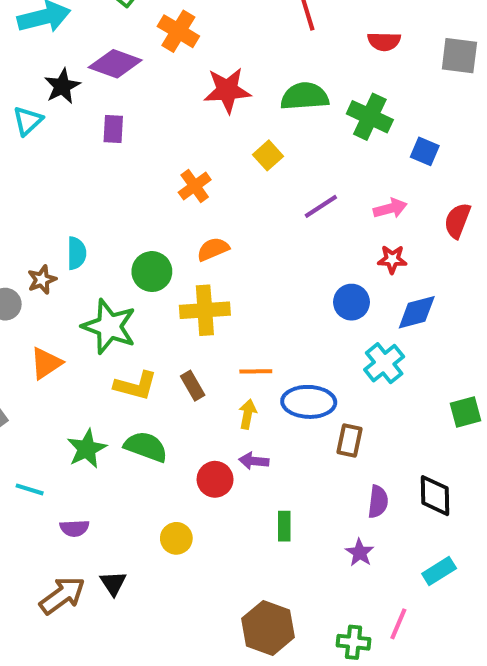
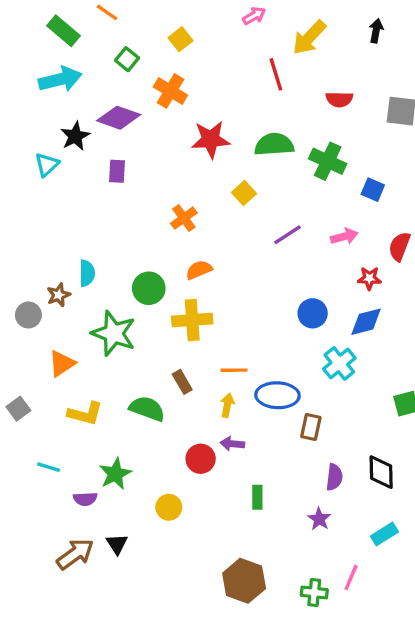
red star: (392, 259) -> (369, 278), moved
yellow L-shape: (136, 386) -> (85, 414), moved
green semicircle: (146, 447) -> (147, 409), moved
green star: (87, 449) -> (115, 474), moved

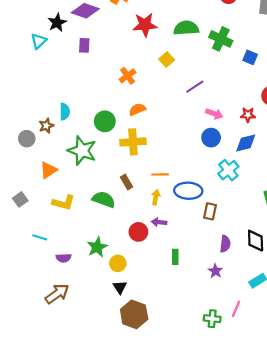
pink arrow: (344, 236) -> (214, 114), moved, turned 35
green star: (115, 474) -> (97, 247), moved
black triangle: (117, 544) -> (120, 287), moved
brown hexagon: (244, 581) -> (134, 314), moved

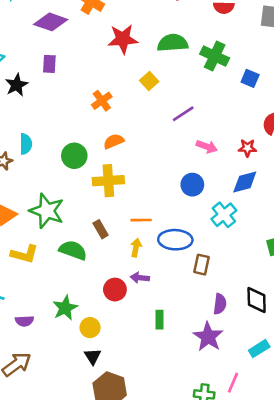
black star: (57, 23) -> (17, 85), moved
blue circle: (211, 138) -> (192, 185), moved
green star: (82, 151) -> (47, 211), moved
purple star: (215, 271) -> (208, 337), size x1.6

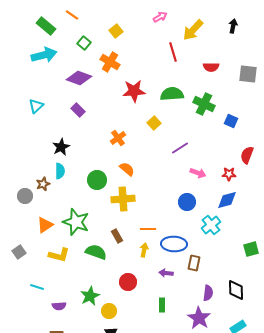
purple rectangle: (49, 64) -> (78, 110), turned -48
black star: (17, 85) -> (61, 147), moved
orange semicircle: (114, 141) -> (127, 169), turned 63
purple arrow: (140, 278) -> (166, 273), moved

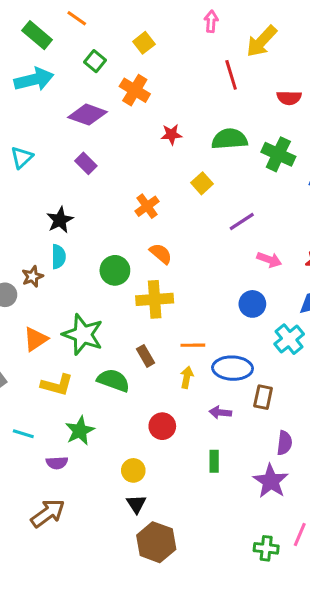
pink arrow: (160, 17) -> (211, 21), turned -56
red star: (134, 91) -> (171, 134), size x0.6
green star: (90, 296) -> (80, 431), moved

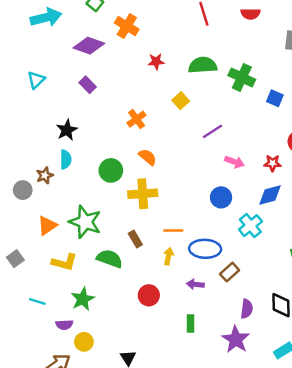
red semicircle: (289, 98) -> (250, 14), moved
brown rectangle: (263, 397) -> (230, 272), turned 36
yellow circle: (133, 470) -> (84, 342), moved

